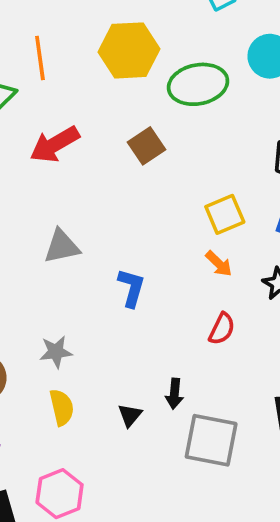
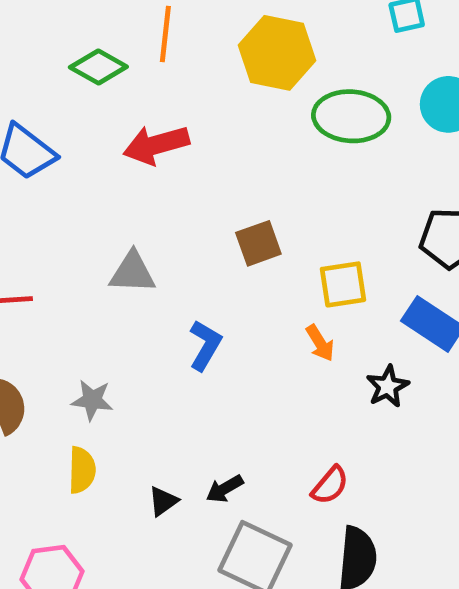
brown square: (146, 146) -> (258, 243), moved
red semicircle: (222, 329) -> (330, 485), moved
black arrow: (174, 394) -> (225, 489), turned 40

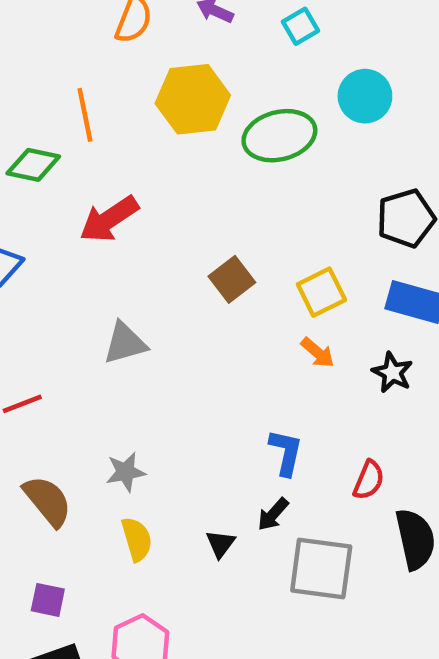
blue L-shape: (205, 345) -> (286, 452), moved

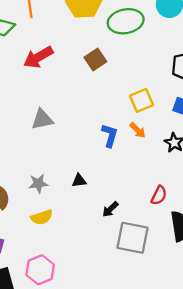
brown square: (232, 279) -> (95, 60), moved
blue L-shape: (286, 452) -> (110, 135), moved
yellow semicircle: (137, 539) -> (42, 217), turned 85
black triangle: (220, 544) -> (79, 181), moved, turned 42

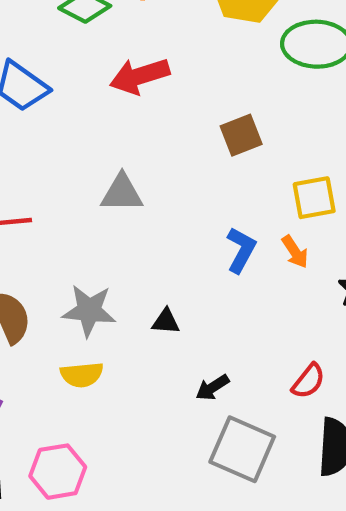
brown square: (95, 60) -> (241, 135), moved
gray star: (38, 184) -> (89, 311), size x1.4

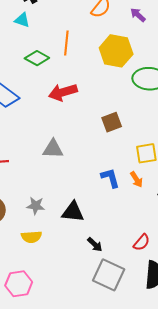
blue L-shape: (241, 250) -> (110, 178), turned -45
gray star: (89, 311) -> (36, 206), size x0.7
black triangle: (166, 321) -> (73, 212), size x1.6
black arrow: (212, 387) -> (95, 244), turned -105

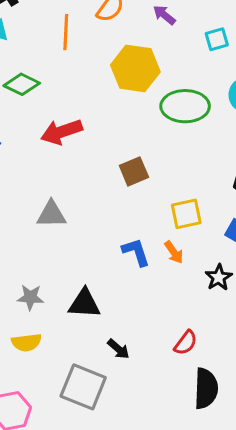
orange line: (66, 43) -> (66, 32), moved
gray square: (109, 275) -> (83, 387), moved

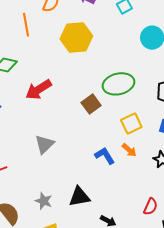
green ellipse: (185, 106) -> (118, 84), moved
gray triangle: (51, 214) -> (44, 144), turned -30
gray star: (30, 297) -> (44, 201), turned 30

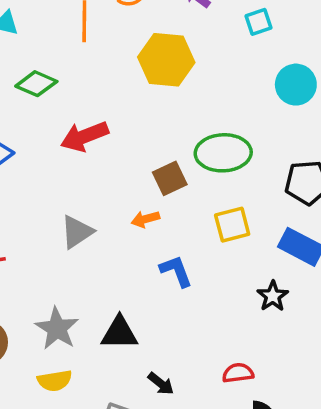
orange arrow: (129, 150) -> (145, 219), moved, turned 112
gray star: (44, 201) -> (57, 329), size x1.4
red semicircle: (151, 207) -> (238, 373), turned -132

